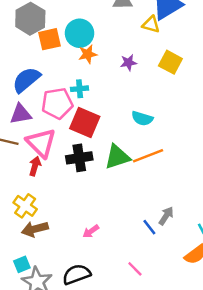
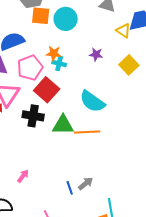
orange star: (88, 54) -> (54, 53), moved
cyan cross: (80, 89) -> (59, 63), moved
pink pentagon: (57, 103) -> (30, 68), turned -30
cyan semicircle: (142, 118) -> (92, 101), size x1.5
pink arrow: (91, 231) -> (23, 176), turned 144

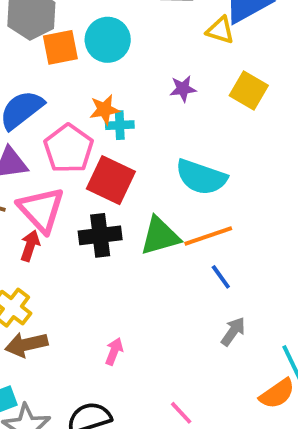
blue line: (70, 188) -> (221, 277), moved

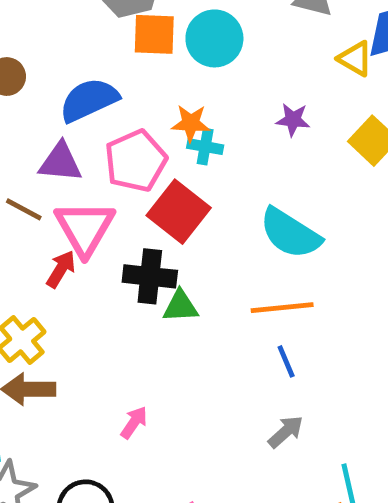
green triangle: (160, 236) -> (180, 306), moved, size x0.7

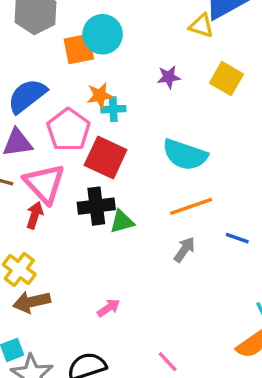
orange square: (154, 34) -> (79, 49), moved
blue line: (286, 361) -> (237, 238), moved, turned -35
pink arrow: (134, 423) -> (109, 308), turned 35
gray arrow: (286, 432) -> (184, 250), moved

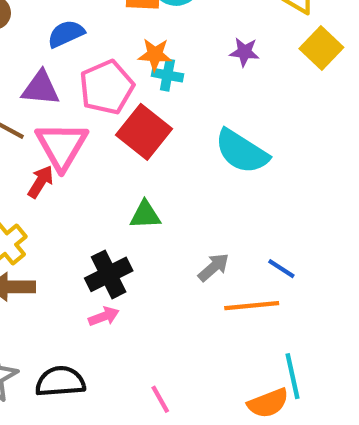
yellow square: (226, 79) -> (321, 48), moved
blue semicircle: (27, 96) -> (66, 34), size x0.7
black cross: (96, 206) -> (109, 274), moved, turned -33
orange line: (191, 206) -> (252, 306), moved

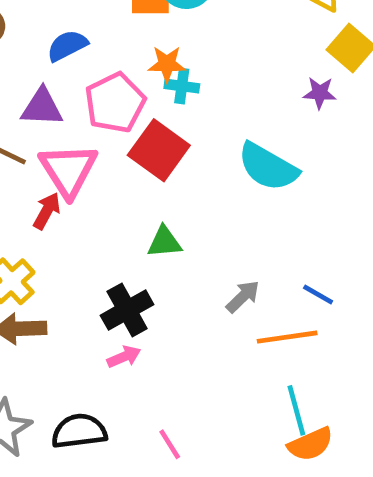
purple star: (244, 52) -> (320, 93), moved
cyan line: (292, 376) -> (296, 410), moved
pink line: (160, 399) -> (170, 444), moved

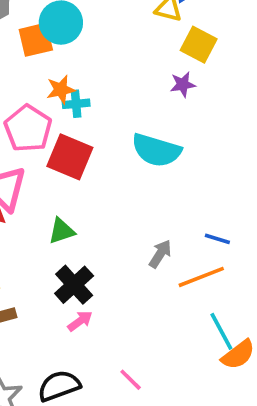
green triangle: (164, 242) -> (62, 231), moved

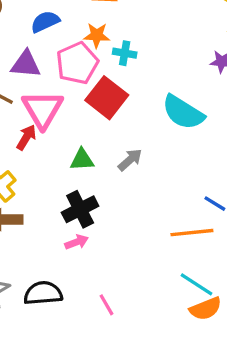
orange star: (61, 90) -> (97, 35), moved
gray arrow: (160, 254) -> (130, 160), moved
cyan line: (221, 331) -> (196, 284), turned -44

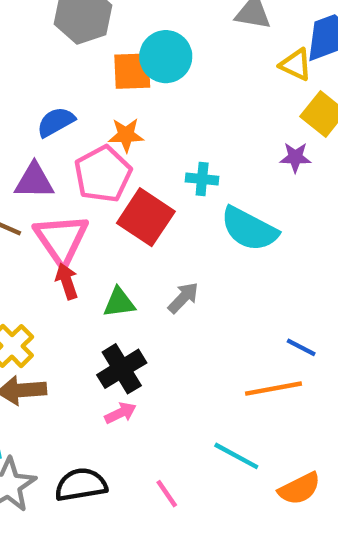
cyan cross: (125, 53) -> (202, 179), moved
red arrow: (26, 137) -> (67, 281), moved, turned -45
cyan line: (196, 284) -> (236, 456), moved

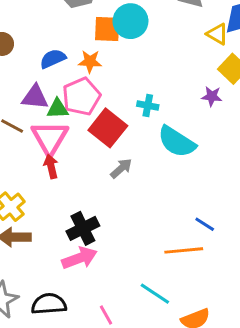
orange star: (126, 135) -> (90, 61), moved
gray arrow: (183, 298) -> (121, 168), moved
green triangle: (119, 303) -> (58, 109), moved
pink arrow: (120, 413) -> (80, 258), size x1.6

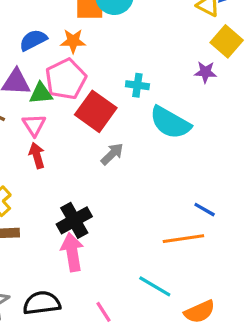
pink triangle: (50, 138) -> (34, 125), size x0.6
pink arrow: (80, 258) -> (72, 252), turned -76

